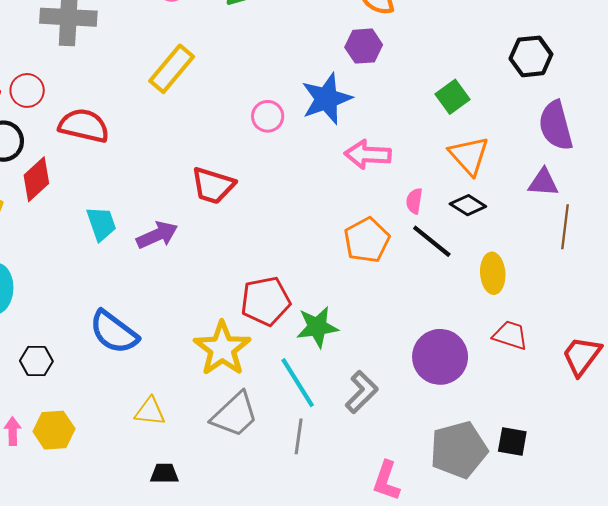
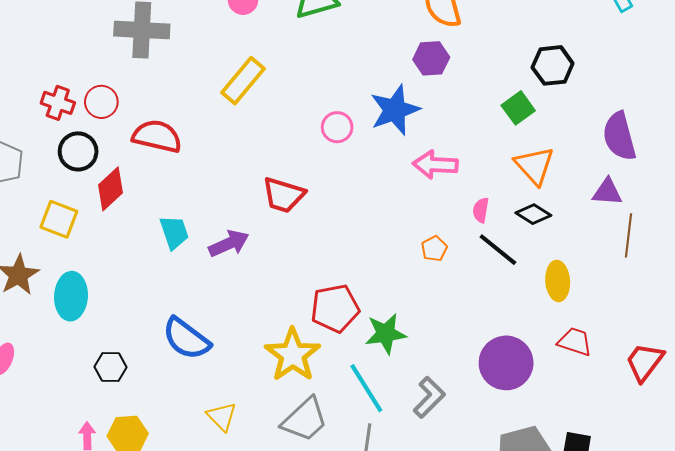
black hexagon: (531, 56) -> (553, 65), moved
orange pentagon: (367, 240) -> (434, 249), size x0.6
yellow triangle: (150, 412) -> (222, 417), turned 40

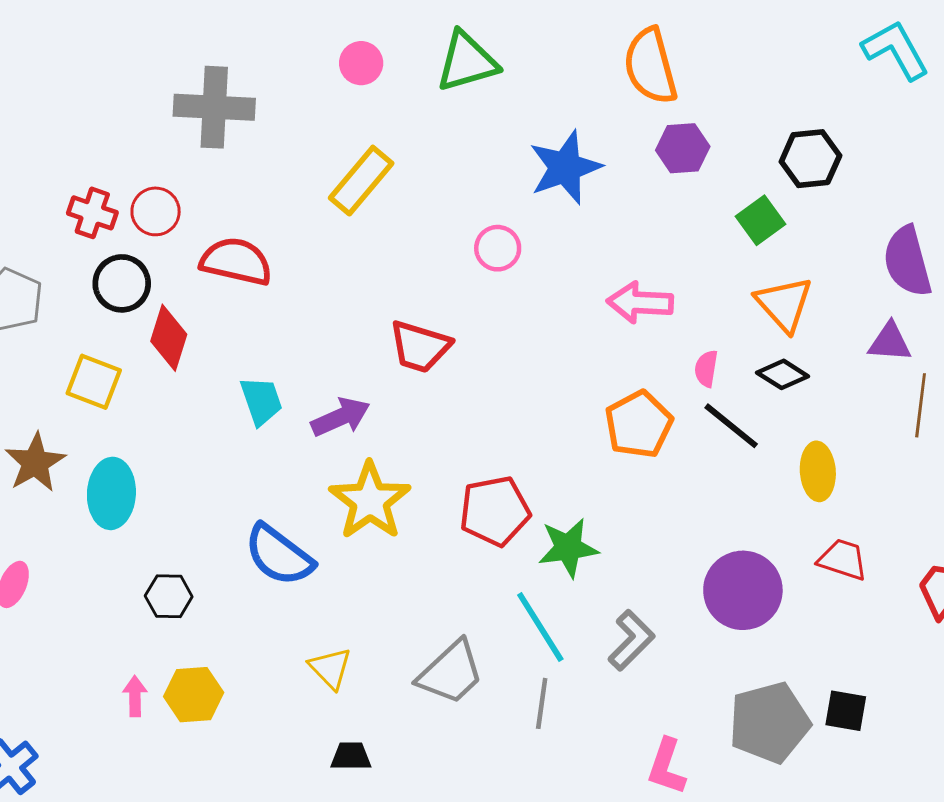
purple hexagon: (431, 58) -> (683, 148), moved
blue star: (395, 110) -> (565, 167), moved
red diamond: (110, 189) -> (169, 338), turned -30
orange pentagon: (434, 249) -> (639, 424), size x1.8
yellow star: (293, 355) -> (370, 501), moved

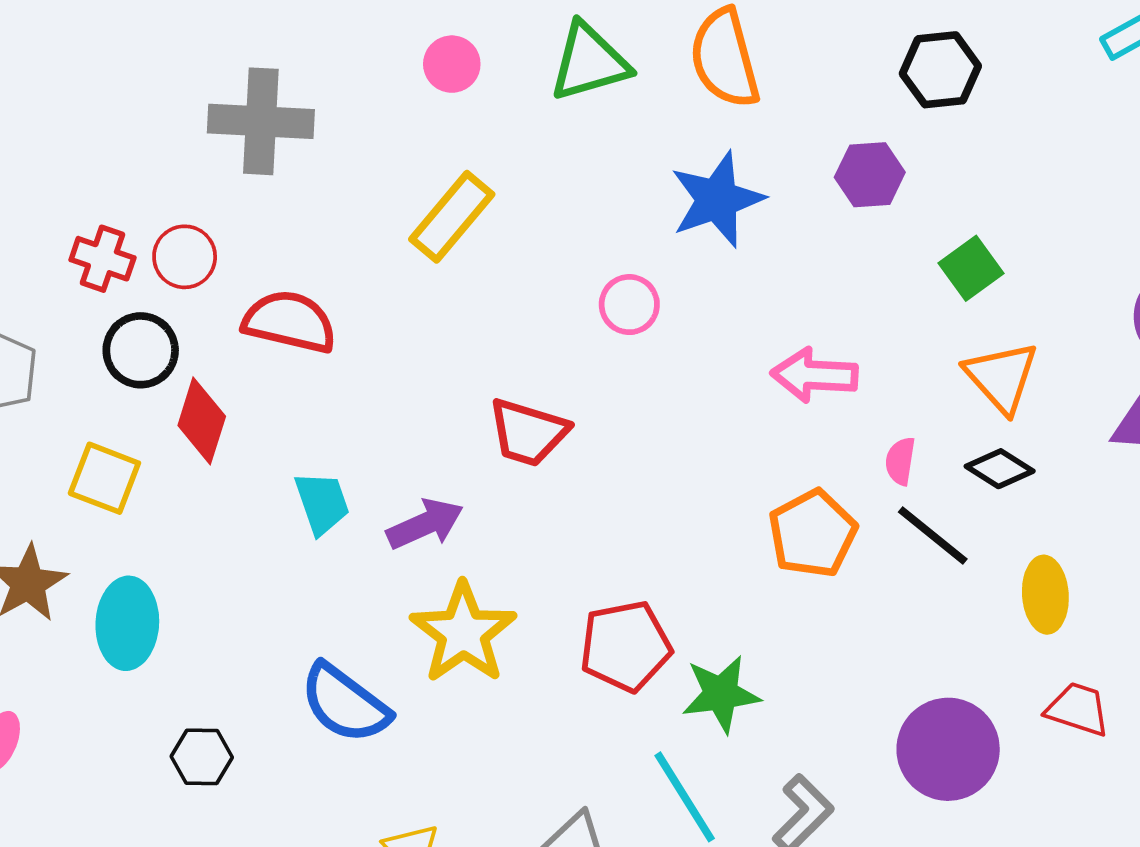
orange semicircle: (650, 66) -> (725, 58), moved
black hexagon: (810, 159) -> (940, 70), moved

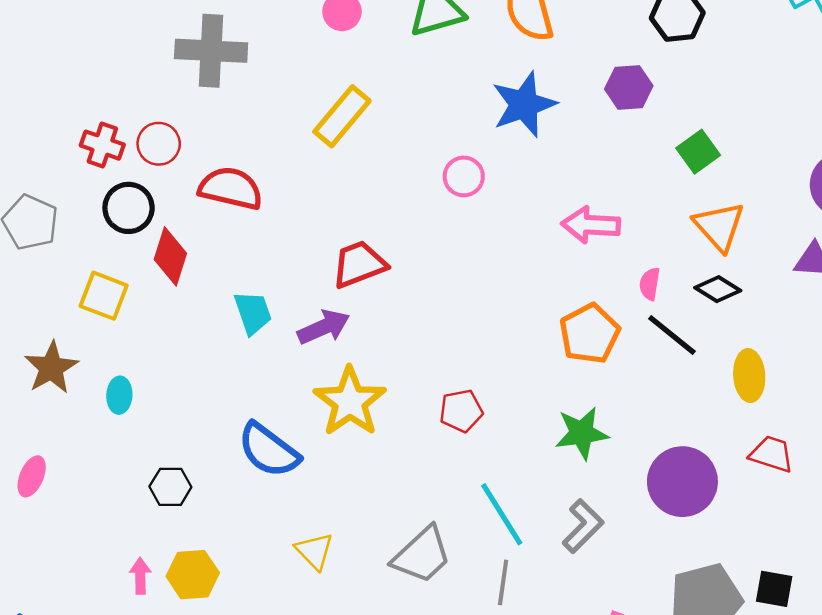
red trapezoid: (528, 432) -> (359, 264), moved, turned 142
cyan ellipse: (127, 623) -> (119, 395), size x0.6
red pentagon: (625, 646) -> (461, 411), size x0.7
green star: (721, 694) -> (582, 433), moved

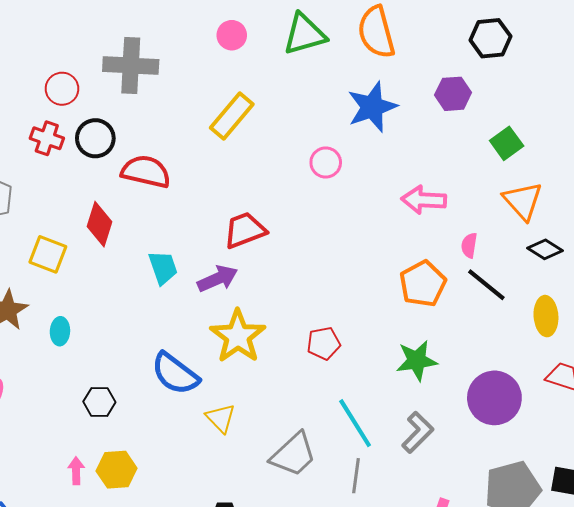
red circle: (159, 144) -> (62, 89), moved
black circle: (129, 208) -> (95, 138), moved
black diamond: (718, 289) -> (545, 249), moved
yellow triangle: (314, 551) -> (221, 418), moved

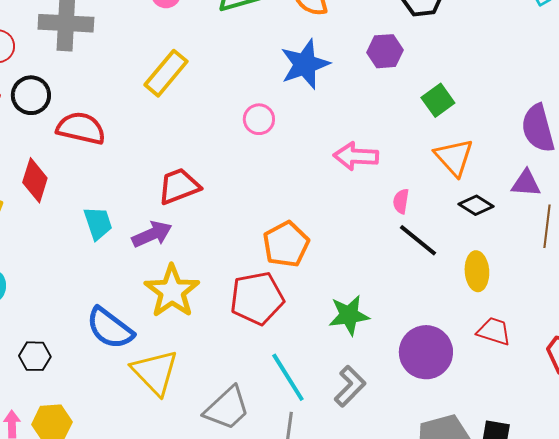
orange pentagon: (423, 284) -> (286, 244), moved
red pentagon: (324, 343) -> (257, 298), size x1.6
yellow triangle: (221, 418) -> (155, 372), size x1.6

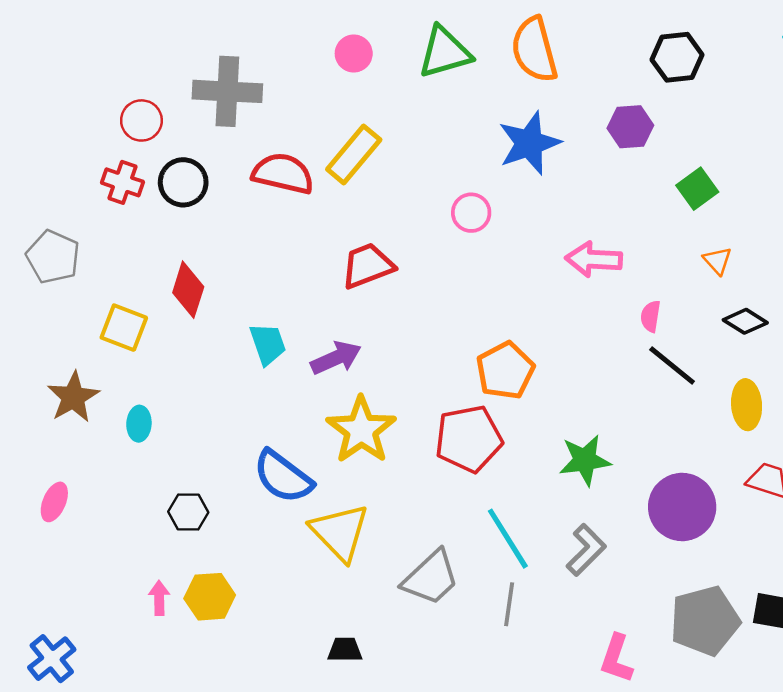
red semicircle: (81, 128) -> (283, 174), moved
orange triangle: (454, 157) -> (717, 261), size x0.6
red trapezoid: (179, 186) -> (368, 266), moved

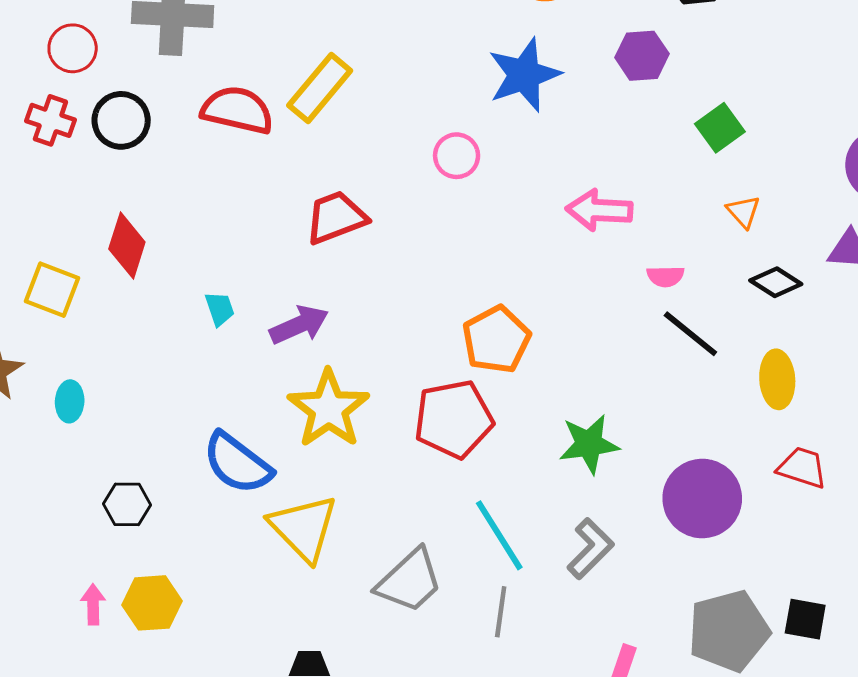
pink semicircle: (651, 316) -> (665, 276), turned -100
cyan trapezoid: (268, 344) -> (220, 309), size x0.7

